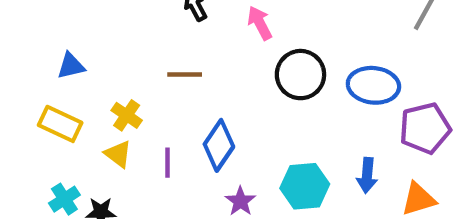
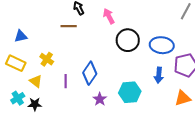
brown line: (185, 75) -> (69, 26), moved
yellow triangle: (118, 154) -> (36, 81), moved
blue arrow: (367, 175) -> (159, 75), moved

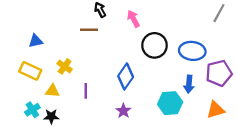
blue diamond: (90, 73) -> (126, 76), moved
yellow triangle: (36, 81) -> (52, 91), turned -32
cyan hexagon: (130, 92) -> (170, 103), moved

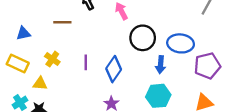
brown line: (89, 30) -> (62, 22), moved
blue arrow: (189, 84) -> (160, 65), moved
purple line: (86, 91) -> (86, 62), moved

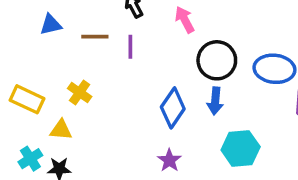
blue triangle: (23, 33) -> (51, 25), moved
purple line: (86, 62) -> (130, 47), moved
blue arrow: (160, 65) -> (215, 101), moved

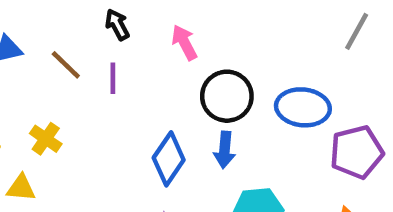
brown line: (95, 37) -> (66, 65), turned 44

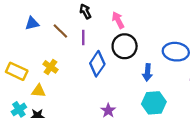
black circle: (227, 96) -> (125, 46), moved
blue arrow: (225, 150) -> (147, 72), moved
blue diamond: (169, 159) -> (97, 64), moved

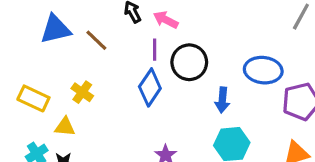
pink arrow: (118, 20) -> (166, 20), moved, turned -35
blue triangle: (32, 23) -> (55, 29), size x1.5
purple line: (83, 38) -> (155, 50), moved

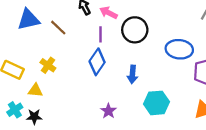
black circle: (189, 62) -> (135, 30), moved
blue arrow: (222, 100) -> (132, 74), moved

